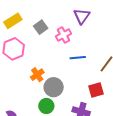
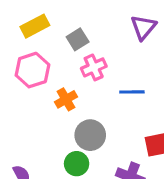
pink cross: (64, 35) -> (94, 67), moved
orange cross: (37, 75) -> (66, 99), moved

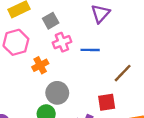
blue line: (132, 92) -> (90, 50), moved

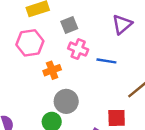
pink cross: (62, 42) -> (78, 49), turned 36

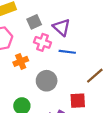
purple triangle: (122, 24) -> (62, 27), moved, turned -36
gray circle: (66, 101) -> (47, 81), moved

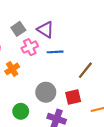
pink cross: (42, 42) -> (30, 47), turned -35
gray circle: (47, 81) -> (46, 92), moved

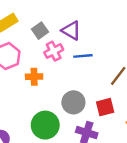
orange cross: (12, 69) -> (34, 77), turned 32
green circle: (21, 111) -> (45, 125), size x1.5

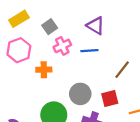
purple triangle: (71, 30) -> (96, 26), moved

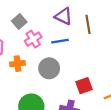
brown line: (122, 70) -> (88, 24), moved, turned -42
gray circle: (80, 94) -> (49, 68), moved

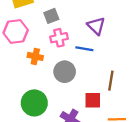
brown line: (88, 24) -> (111, 81), moved

